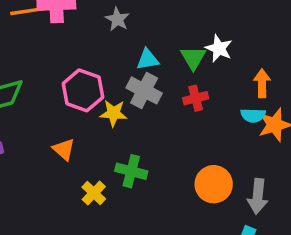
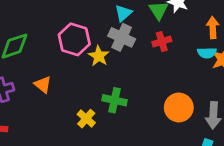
cyan triangle: (148, 59) -> (123, 13), turned -30
yellow star: (113, 113) -> (99, 56), turned 30
orange triangle: (64, 149) -> (43, 84), moved

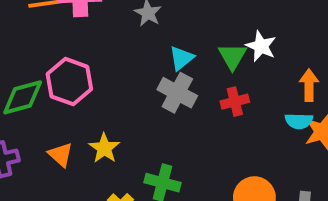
pink hexagon: (74, 39) -> (69, 82), moved
yellow star: (99, 56) -> (104, 148), moved

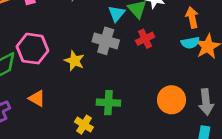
cyan triangle: (182, 58) -> (116, 14), moved
yellow star: (104, 148) -> (74, 61), moved

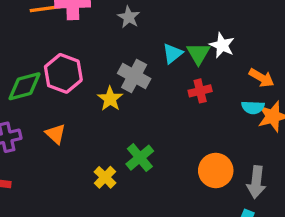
orange arrow: (192, 18) -> (262, 78), turned 120
gray cross: (106, 41) -> (134, 76), moved
green cross: (108, 103) -> (140, 158), turned 35

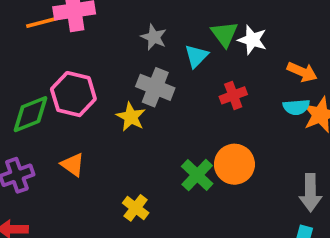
gray star: (129, 17) -> (154, 37), moved
green triangle: (198, 54) -> (224, 34), moved
green cross: (140, 158) -> (197, 175), moved
orange circle: (216, 170) -> (234, 164), moved

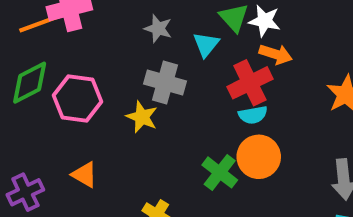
orange arrow: (302, 72) -> (276, 54), moved
red cross: (233, 95) -> (250, 83), size x1.5
cyan semicircle: (296, 107) -> (253, 115), moved
green diamond: (30, 114) -> (30, 83), moved

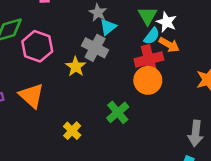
cyan triangle: (206, 44) -> (108, 27), moved
cyan semicircle: (253, 115) -> (152, 36), moved, turned -54
orange circle: (259, 157) -> (148, 80), moved
orange triangle: (84, 175) -> (31, 96), size x1.5

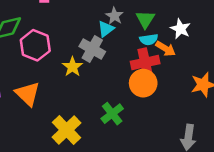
gray star: (98, 13) -> (114, 16), moved
white star: (167, 22) -> (180, 29), moved
cyan semicircle: (152, 36) -> (149, 40), turned 42
yellow cross: (72, 131) -> (66, 130), size x1.6

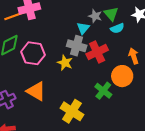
gray star: (114, 16) -> (95, 16), moved
orange arrow: (166, 49) -> (134, 56), moved, turned -126
red cross: (145, 62) -> (97, 52), moved
orange circle: (143, 83) -> (122, 76), moved

